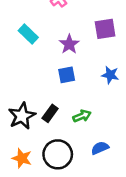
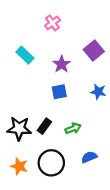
purple square: (105, 29) -> (94, 50), turned -30
black star: (22, 116) -> (19, 128), turned 30

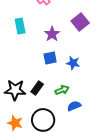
cyan rectangle: (25, 55) -> (20, 26), turned 35
blue star: (98, 92) -> (73, 63), moved
blue semicircle: (89, 157) -> (74, 106), moved

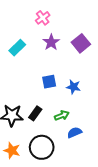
cyan rectangle: (20, 26) -> (17, 48), turned 56
purple star: (52, 34) -> (51, 42), moved

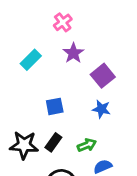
purple square: (81, 43) -> (103, 76), moved
blue square: (49, 82) -> (55, 106), moved

